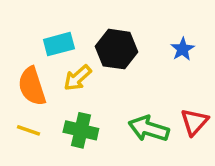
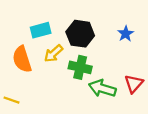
yellow line: (29, 130) -> (12, 100), moved
green cross: (81, 130) -> (80, 67), moved

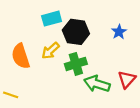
cyan rectangle: (41, 30) -> (52, 19), moved
green cross: (80, 67) -> (76, 64), turned -30

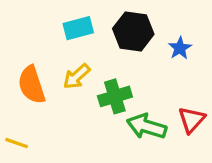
black hexagon: (76, 32) -> (133, 31), moved

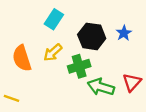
cyan rectangle: (78, 28) -> (54, 19), turned -42
black hexagon: (133, 31) -> (92, 36), moved

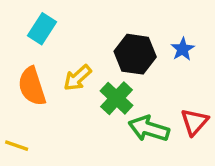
cyan rectangle: (54, 19) -> (42, 29), moved
green cross: (79, 66) -> (117, 98), turned -30

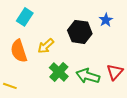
blue star: (183, 49) -> (106, 20), moved
green cross: (117, 98) -> (59, 72), moved

